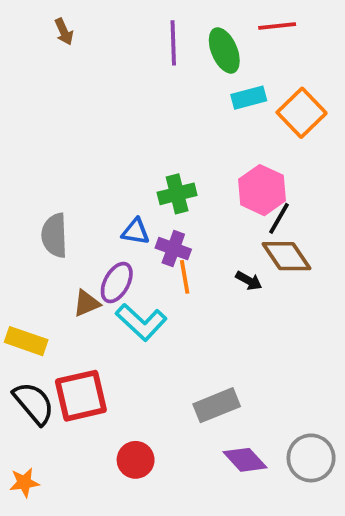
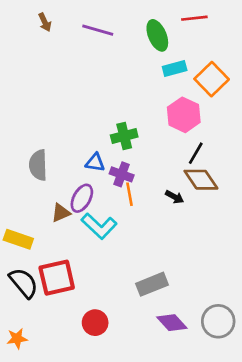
purple line: (173, 43) -> (98, 30), moved, turned -72
pink hexagon: (262, 190) -> (184, 115), moved

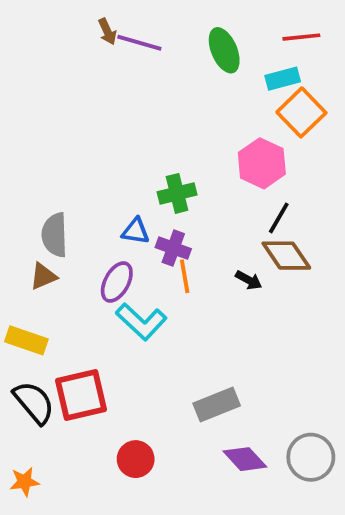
red line: (194, 18) -> (301, 37), moved
brown arrow: (45, 22) -> (107, 31), moved
cyan rectangle: (175, 68) -> (283, 79), moved
brown triangle: (61, 213) -> (43, 276), moved

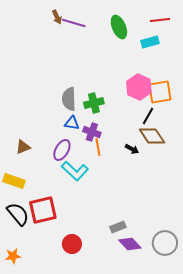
orange square: (301, 112) -> (160, 92), moved, turned 35
gray semicircle: (55, 235) -> (69, 99), moved
gray rectangle: (217, 404) -> (118, 227), moved, size x0.7

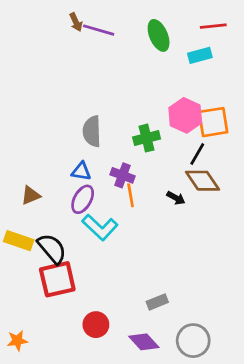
green cross: (94, 103) -> (147, 138), moved
blue triangle: (72, 123) -> (81, 171), moved
black semicircle: (18, 214) -> (52, 249), moved
gray circle: (165, 243) -> (193, 341), moved
purple diamond: (130, 244) -> (144, 342), moved

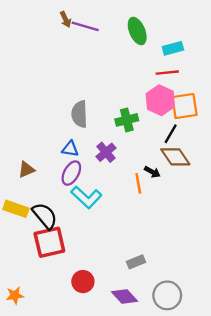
red line: (213, 26) -> (167, 73), moved
purple cross: (123, 175) -> (106, 152), turned 30
orange line: (131, 195) -> (138, 183), moved

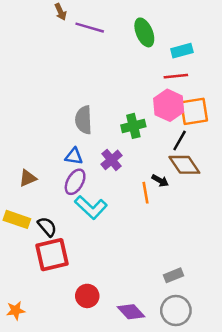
brown arrow: (66, 19) -> (61, 12), moved
black semicircle: (45, 216) -> (47, 227), size x0.7
gray rectangle: (136, 262) -> (173, 275), moved

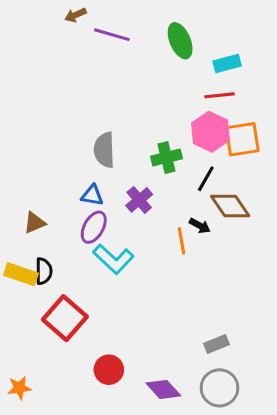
brown arrow: (61, 12) -> (75, 15), turned 91
black line: (180, 140) -> (206, 179), moved
black semicircle: (47, 227) -> (44, 271), moved, turned 40
red square: (52, 255) -> (65, 318), turned -36

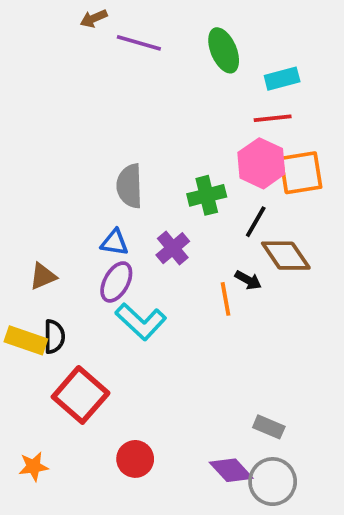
gray rectangle: (216, 344) -> (269, 427), turned 45
orange star: (19, 388) -> (33, 466), moved
purple diamond: (163, 389) -> (231, 470), moved

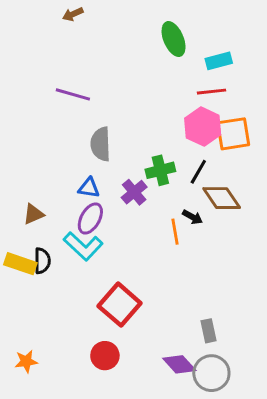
purple line: (139, 43) -> (73, 94), moved
green cross: (207, 195) -> (160, 170), moved
cyan L-shape: (141, 322) -> (83, 246), moved
red square: (81, 395) -> (120, 305), moved
gray rectangle: (269, 427) -> (209, 331), turned 55

